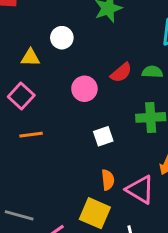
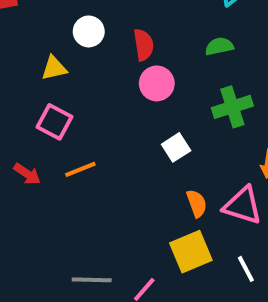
red semicircle: (121, 73) -> (144, 45), moved, turned -45
pink circle: (84, 89) -> (157, 83), moved
yellow square: (95, 213) -> (191, 252), turned -32

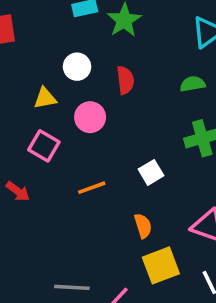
pink circle: (157, 83) -> (90, 117), moved
orange line: (80, 169) -> (92, 188), moved
orange semicircle: (197, 203) -> (143, 226), moved

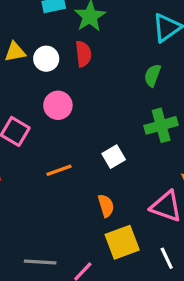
red semicircle: (125, 80) -> (83, 54), moved
green semicircle: (193, 84) -> (152, 75), turned -60
yellow triangle: (45, 98) -> (15, 52), moved

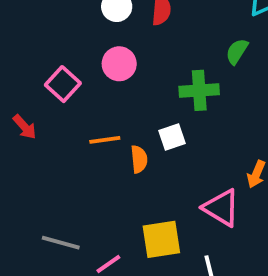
green cross: (161, 125) -> (199, 90), moved
orange semicircle: (106, 206) -> (139, 159), moved

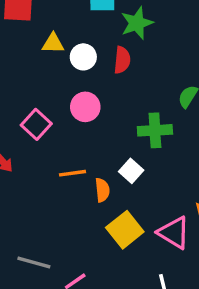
white square: (172, 137) -> (131, 171), turned -30
yellow square: (161, 239) -> (125, 230), moved, turned -30

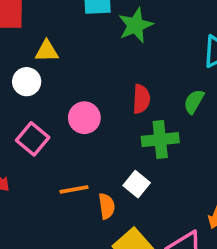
white circle: (83, 57) -> (27, 82), moved
red semicircle: (122, 60) -> (141, 99), moved

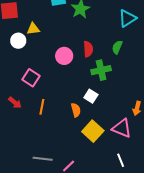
white circle: (27, 82) -> (18, 41), moved
pink circle: (84, 118) -> (64, 56), moved
orange line: (74, 189) -> (42, 107), moved, turned -63

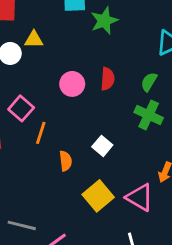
green cross: (101, 70) -> (149, 115), moved, turned 30
orange line: (42, 107) -> (41, 133), moved
orange semicircle: (76, 110) -> (66, 161), moved

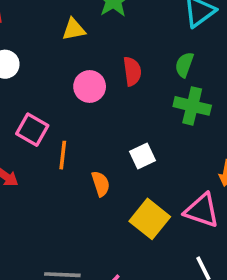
yellow triangle: (34, 39) -> (74, 29), moved
white square: (102, 146) -> (143, 156), turned 36

